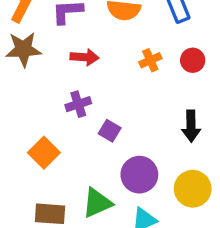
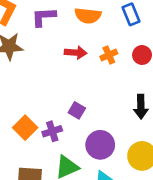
red arrow: (85, 57) -> (76, 53), moved
purple cross: (78, 104) -> (52, 131), moved

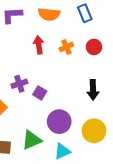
red arrow: (76, 53) -> (39, 45), turned -102
purple cross: (52, 131) -> (19, 84), moved

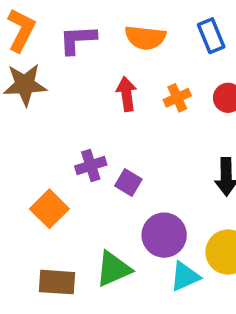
cyan triangle: (62, 151) -> (185, 276), moved

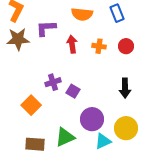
purple L-shape: (78, 39) -> (46, 28), moved
orange cross: (177, 98) -> (99, 46), turned 32

